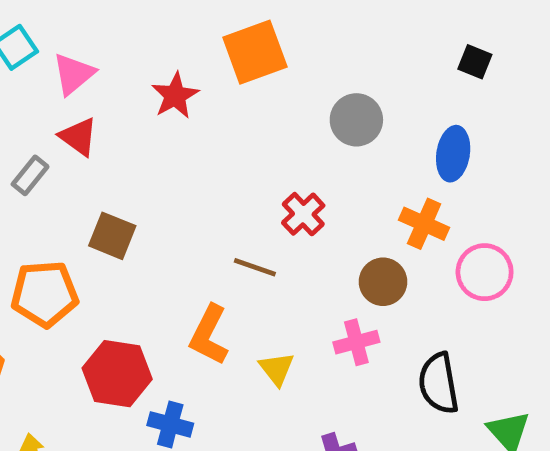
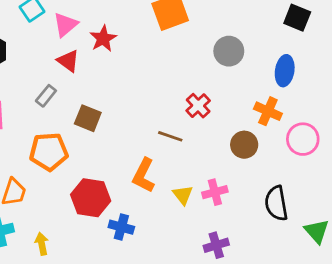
black square: (475, 62) -> (297, 18), size x1.4
red star: (175, 96) -> (103, 39), moved
gray rectangle: (30, 175) -> (46, 96), moved
pink cross: (356, 342) -> (215, 192), moved

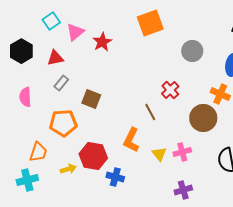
red triangle: (68, 61) -> (55, 58), moved, turned -48
brown line: (170, 136) -> (150, 112), turned 42
brown circle: (244, 145) -> (203, 118), size x1.4
yellow arrow: (42, 244) -> (68, 169), moved, turned 84

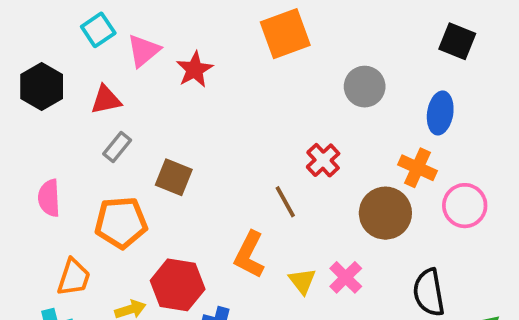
pink semicircle: (25, 97) -> (49, 198), moved
pink cross: (182, 152) -> (346, 277), turned -30

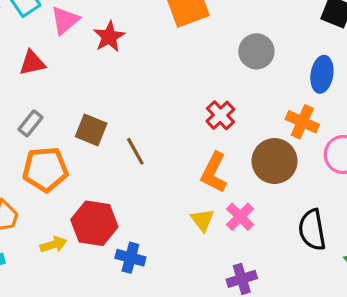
gray rectangle: (117, 147) -> (31, 123), moved
brown line: (285, 202) -> (135, 151), moved
orange L-shape: (249, 255) -> (214, 173), moved

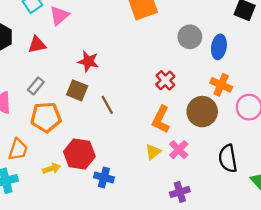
red star: (109, 37) -> (88, 61), moved, turned -30
blue ellipse: (322, 74) -> (219, 47), moved
yellow triangle: (202, 220) -> (153, 152), turned 30

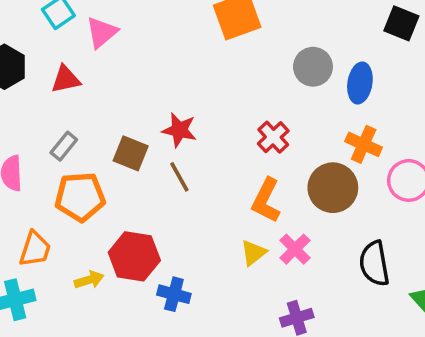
red star: (88, 61) -> (179, 130), moved

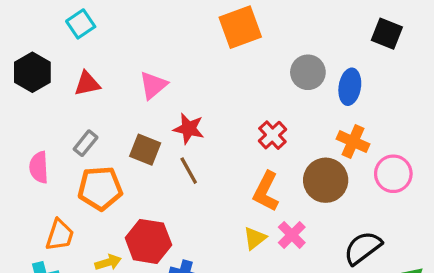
pink triangle: (102, 32) -> (153, 85), moved
black semicircle: (374, 264) -> (363, 248), turned 63

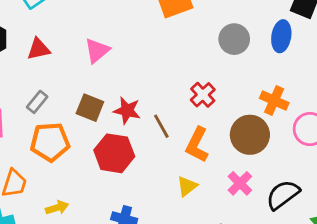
blue ellipse: (350, 87) -> (281, 36), moved
red star: (189, 129) -> (127, 110), moved
brown line: (189, 171) -> (161, 126), moved
pink cross: (292, 235) -> (240, 183), moved
red hexagon: (148, 241) -> (114, 153), moved

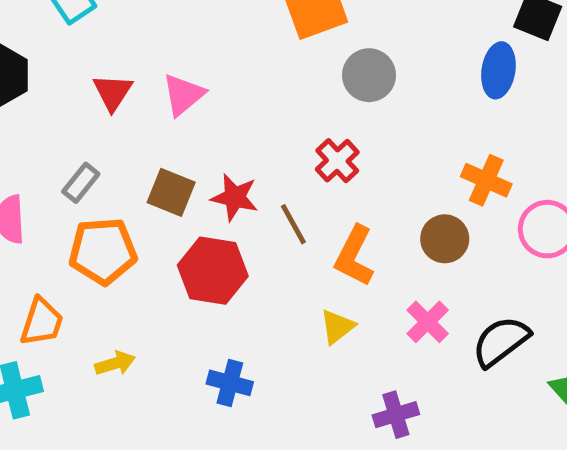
gray circle: (234, 39) -> (369, 75), moved
red triangle: (39, 49) -> (113, 92), moved, turned -45
red cross: (203, 95) -> (337, 161), moved
brown circle: (250, 135) -> (445, 239), size x0.7

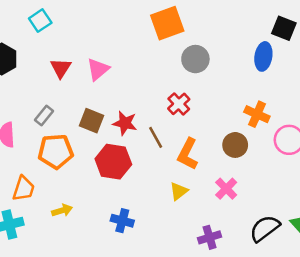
black semicircle: (501, 341) -> (265, 228), moved

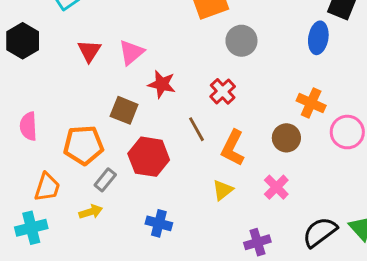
gray rectangle: (44, 115) -> (105, 180), moved
red star: (125, 123) -> (162, 84), moved

